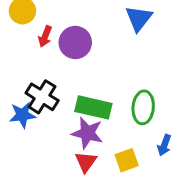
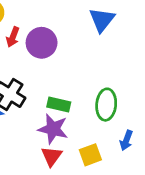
green rectangle: (93, 107) -> (59, 105), size x0.7

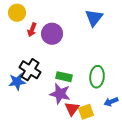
blue arrow: (126, 140) -> (111, 102), turned 48
red triangle: (52, 156) -> (72, 109), moved

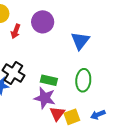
blue triangle: (94, 18) -> (80, 41), moved
purple circle: (52, 34) -> (43, 22), moved
blue arrow: (111, 102) -> (98, 115), moved

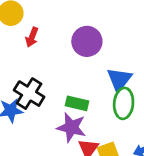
purple circle: (43, 22) -> (87, 41), moved
blue triangle: (80, 41) -> (119, 79), moved

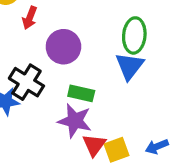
purple circle: (87, 41) -> (63, 47), moved
green ellipse: (124, 103) -> (134, 35), moved

